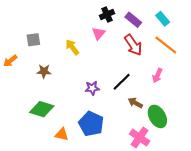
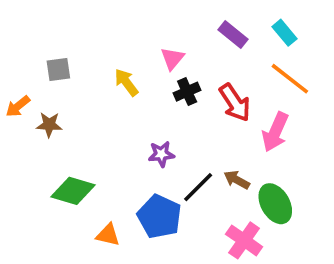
black cross: (107, 15) -> (187, 92), moved
red arrow: (133, 45) -> (235, 103), moved
brown star: (44, 71) -> (49, 125), moved
pink arrow: (157, 76) -> (275, 132), size x1.5
black line: (122, 82) -> (198, 187), moved

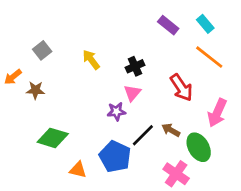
pink triangle: (172, 58) -> (132, 93), moved
gray square: (58, 69) -> (42, 50), turned -30
red arrow: (235, 103) -> (181, 88), moved
pink arrow: (275, 132) -> (217, 113), moved

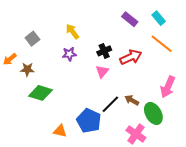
yellow arrow: (91, 60) -> (72, 31), moved
red arrow: (181, 88) -> (131, 57), moved, turned -80
purple star: (116, 111) -> (69, 54), moved
green diamond: (53, 138) -> (41, 93), moved

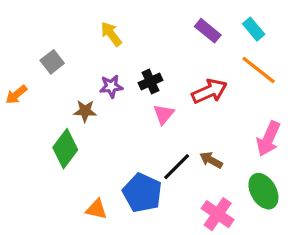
yellow arrow: (72, 31) -> (111, 34), moved
black cross: (104, 51) -> (150, 81), moved
brown star: (27, 69) -> (85, 111), moved
green diamond: (41, 93) -> (65, 149), turned -70
green ellipse: (153, 113) -> (263, 191), moved

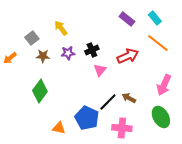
yellow arrow: (111, 34) -> (61, 28), moved
brown star: (85, 111) -> (43, 56), moved
pink cross: (218, 214) -> (122, 128), moved, turned -30

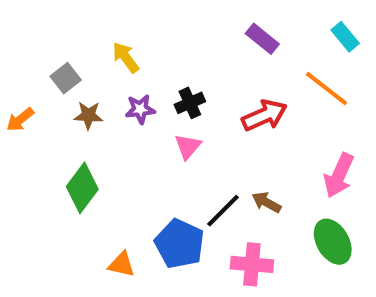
cyan rectangle: (155, 18) -> (345, 37), moved
pink triangle: (100, 70) -> (188, 146), moved

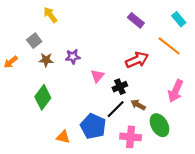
yellow arrow: (126, 57) -> (50, 15), moved
black cross: (190, 103) -> (120, 87), moved
green ellipse: (333, 242) -> (159, 125), moved

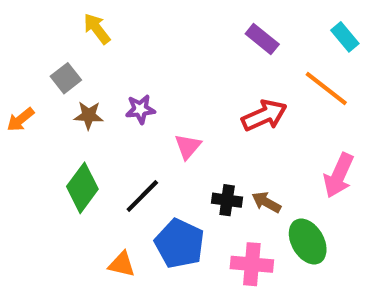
black cross: (120, 87) -> (227, 200), moved, turned 32
black line: (116, 109) -> (142, 196), moved

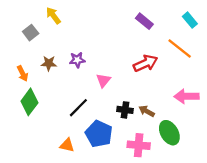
gray square: (66, 78) -> (31, 33), moved
orange arrow: (20, 120) -> (23, 74), moved, turned -77
pink arrow: (339, 175) -> (186, 96), turned 65
green diamond: (82, 188) -> (29, 102), moved

